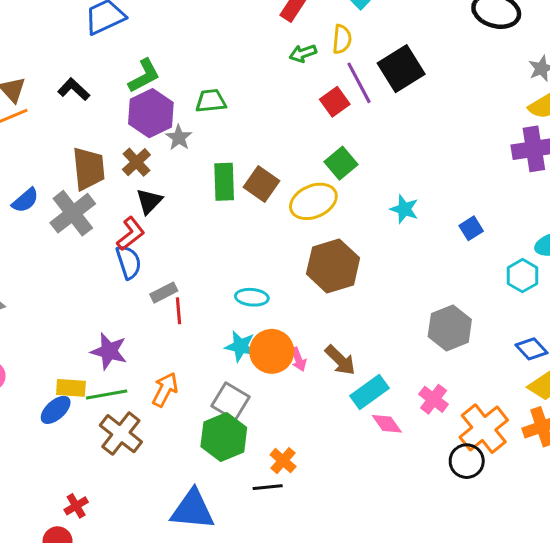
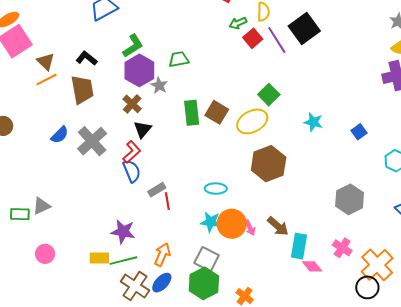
red square: (335, 102) -> (253, 38), moved
brown trapezoid: (89, 169) -> (82, 90), moved
cyan rectangle: (369, 392) -> (299, 246), turned -40
blue ellipse: (56, 410) -> (162, 283), moved

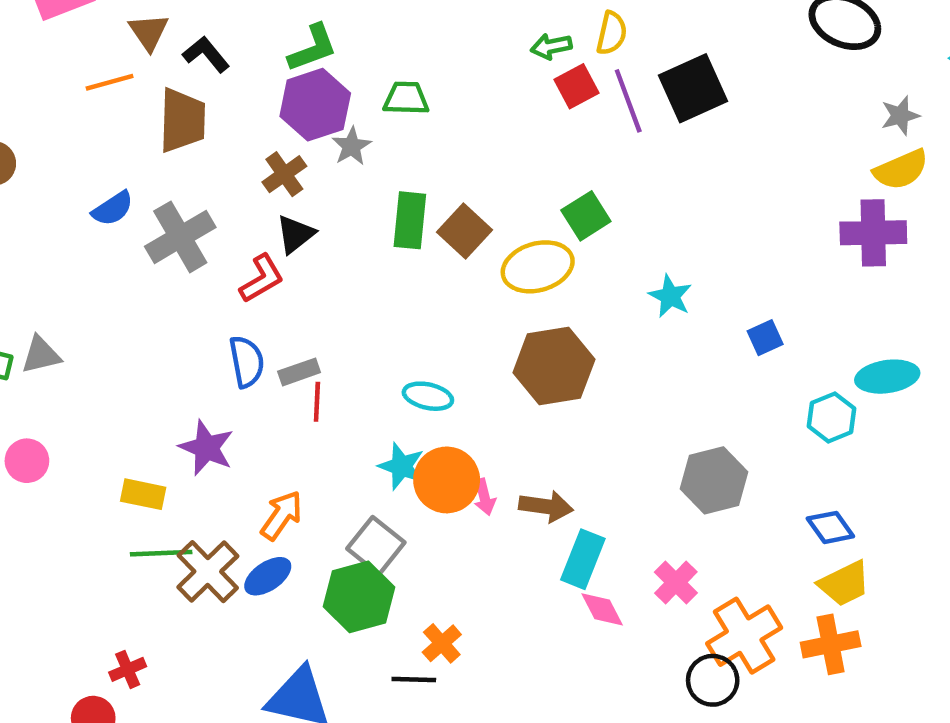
brown triangle: (46, 62) -> (149, 32), moved
blue semicircle: (132, 171) -> (247, 362), moved
brown arrow: (278, 226) -> (546, 506), turned -45
green line: (124, 261) -> (161, 553), moved

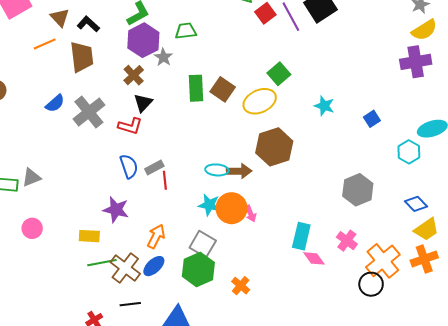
red L-shape: (262, 279) -> (130, 126), turned 55
brown arrow: (546, 506) -> (239, 171), moved
black line: (414, 679) -> (130, 304), moved

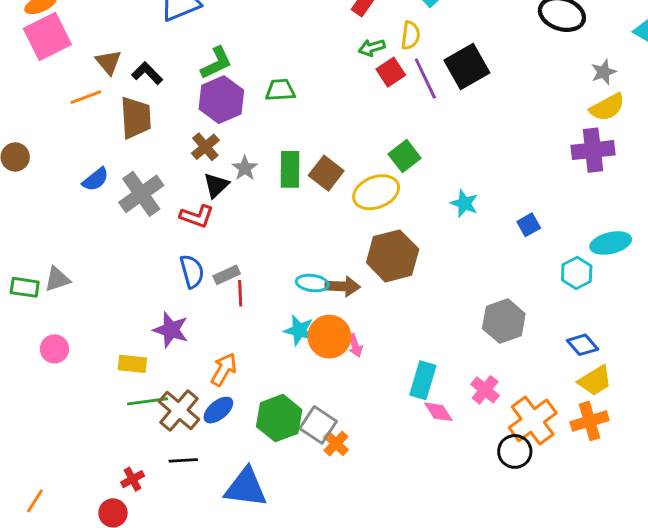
gray star: (163, 57) -> (245, 168), moved
gray square: (203, 244) -> (318, 425), moved

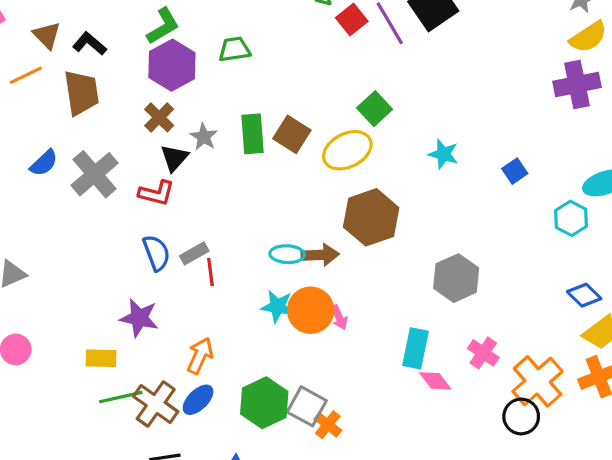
gray hexagon: (504, 321) -> (456, 278), moved

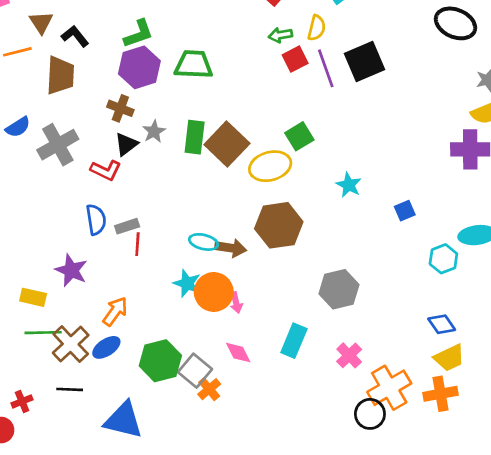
green trapezoid: (235, 49) -> (194, 65), size x1.4
brown cross: (159, 117) -> (120, 108), turned -35
brown square: (292, 134) -> (227, 144), size x1.4
pink diamond: (435, 381) -> (238, 353), moved

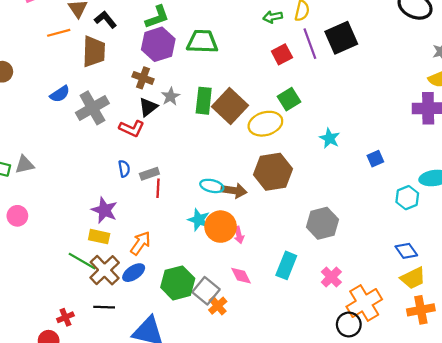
red square: (295, 59) -> (282, 54), moved
blue semicircle: (96, 220) -> (124, 169), size x0.7
yellow rectangle: (33, 297) -> (99, 237), moved
green line: (43, 333) -> (82, 261), turned 32
orange cross: (440, 394) -> (421, 310), moved

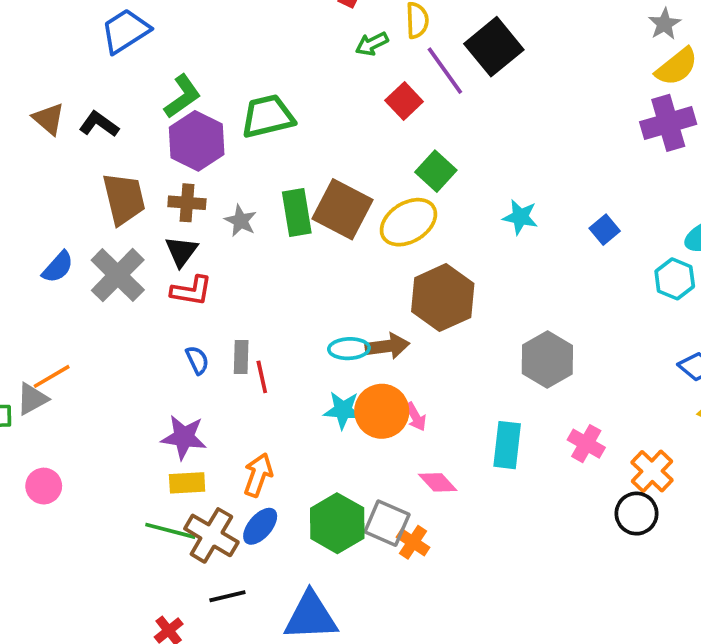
orange line: (59, 33) -> (52, 376), moved
brown trapezoid: (94, 51) -> (124, 199), moved
black triangle: (148, 107) -> (181, 251), moved
gray rectangle: (149, 174) -> (241, 357), turned -54
orange cross: (364, 303) -> (652, 471), size x0.7

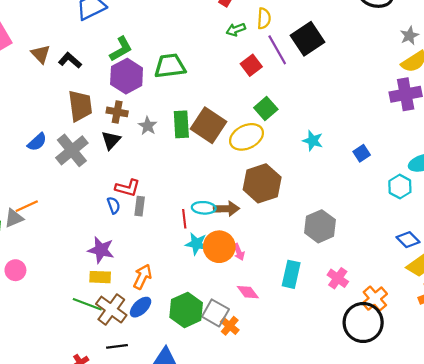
red L-shape: (191, 291) -> (128, 188), moved
red line: (262, 377) -> (184, 219), moved
black circle: (636, 514) -> (363, 323), size x1.6

